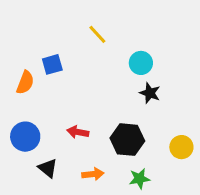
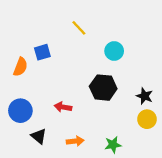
black star: (150, 93) -> (145, 96), moved
black hexagon: (127, 140) -> (103, 88), moved

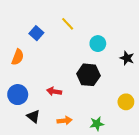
blue square: (42, 52) -> (36, 33), moved, turned -32
black star: (145, 96) -> (127, 58), moved

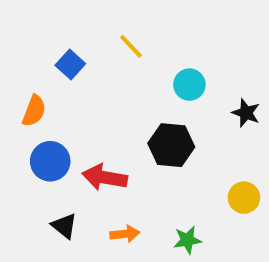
red arrow: (54, 91) -> (105, 177), size x1.5
blue circle: (18, 95) -> (50, 161), moved

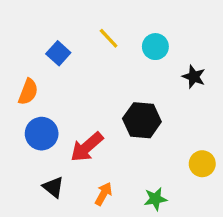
cyan circle: (189, 85) -> (155, 47), moved
black star: (246, 113) -> (194, 77), moved
red arrow: (105, 177) -> (87, 147), turned -51
orange arrow: (125, 234) -> (104, 194), turned -55

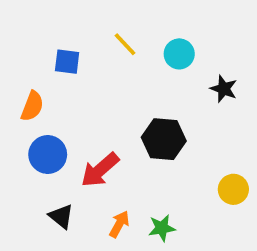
blue square: (58, 53) -> (67, 62), turned -35
green star: (155, 199) -> (162, 228), moved

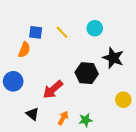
yellow line: (125, 44) -> (62, 32), moved
black star: (224, 89) -> (113, 58), moved, size x1.5
orange semicircle: (32, 106) -> (24, 50), moved
blue circle: (48, 155) -> (13, 81), moved

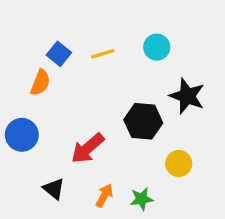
blue square: (36, 32) -> (59, 54), turned 32
yellow line: (62, 32) -> (103, 54), turned -64
yellow circle: (123, 100) -> (179, 163), moved

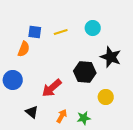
blue square: (59, 54) -> (35, 32), turned -32

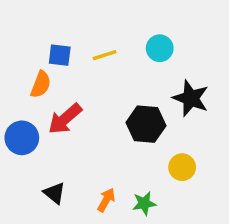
red arrow: (52, 88) -> (65, 119), moved

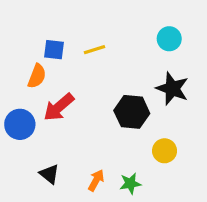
cyan circle: (160, 48) -> (169, 39), moved

